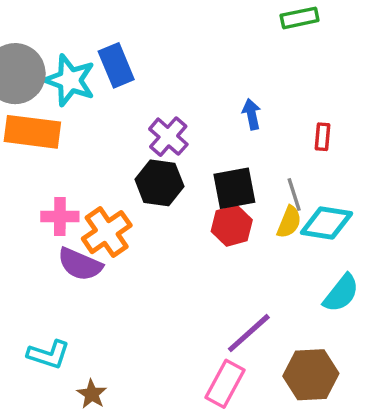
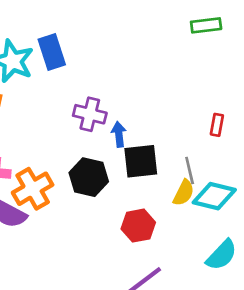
blue arrow: (252, 114) -> (119, 134), moved
purple cross: (168, 137) -> (90, 114), turned -32
black hexagon: (159, 183) -> (89, 177), moved
red hexagon: (232, 226) -> (138, 226), moved

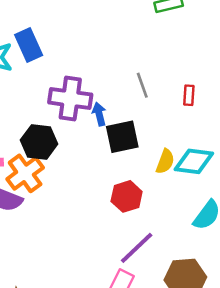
purple cross: (90, 114) -> (70, 99), size x1.4
gray line: (190, 171) -> (142, 85), moved
black hexagon: (89, 177) -> (39, 142), moved

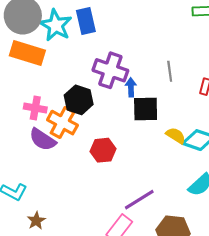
yellow semicircle: (165, 161) -> (176, 136), turned -90
orange cross: (25, 173) -> (62, 123), turned -36
red hexagon: (127, 196) -> (103, 150), moved

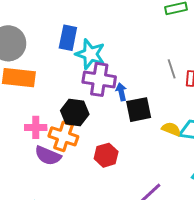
blue rectangle: (86, 21) -> (68, 38), turned 35
cyan star: (56, 25) -> (90, 54), moved
gray line: (170, 71) -> (172, 69), moved

